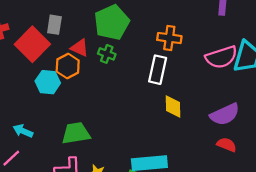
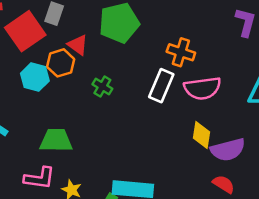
green cross: (107, 54) -> (102, 87), moved
pink semicircle: (221, 57) -> (202, 88), moved
yellow diamond: (173, 106) -> (202, 135), moved

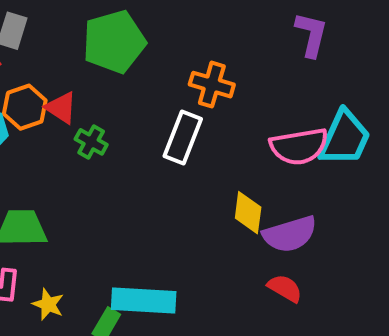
red triangle: (78, 45) -> (61, 108), moved
pink semicircle: (202, 88) -> (299, 146), moved

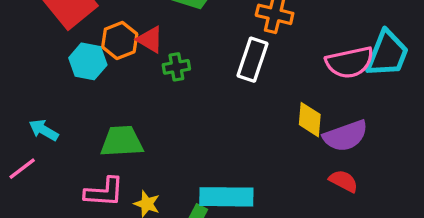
green cross: (91, 142) -> (176, 67), turned -36

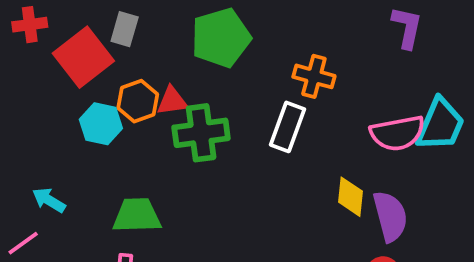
red triangle: (150, 40) -> (172, 101), turned -40
green cross: (176, 67) -> (201, 133), size x1.8
purple semicircle: (345, 136) -> (390, 216), turned -87

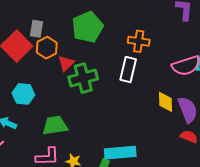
orange hexagon: (138, 101) -> (47, 48), moved
red triangle: (172, 101) -> (66, 63), turned -30
cyan hexagon: (101, 124) -> (23, 94), moved

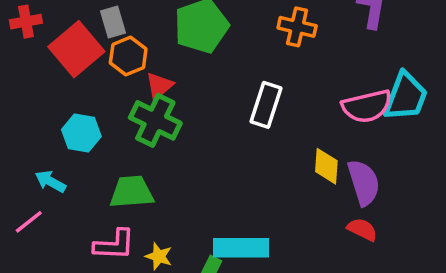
gray rectangle: (36, 29) -> (113, 22), turned -30
orange cross: (139, 41) -> (297, 27), moved
green cross: (83, 78) -> (155, 120), moved, turned 36

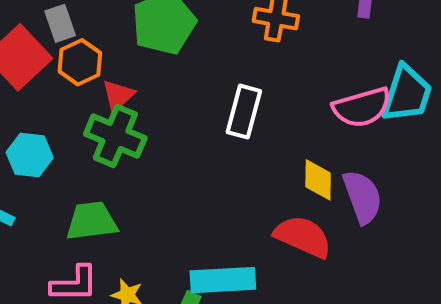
red semicircle: (362, 229) -> (303, 237), moved, size x1.6

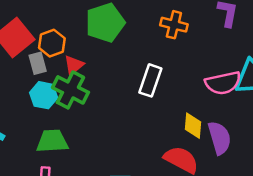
gray rectangle: (60, 23) -> (38, 63), moved
cyan hexagon: (30, 155) -> (44, 95), moved

